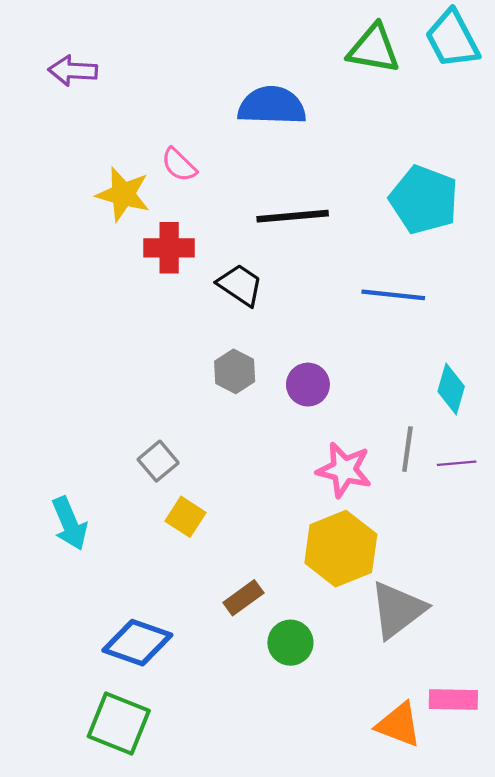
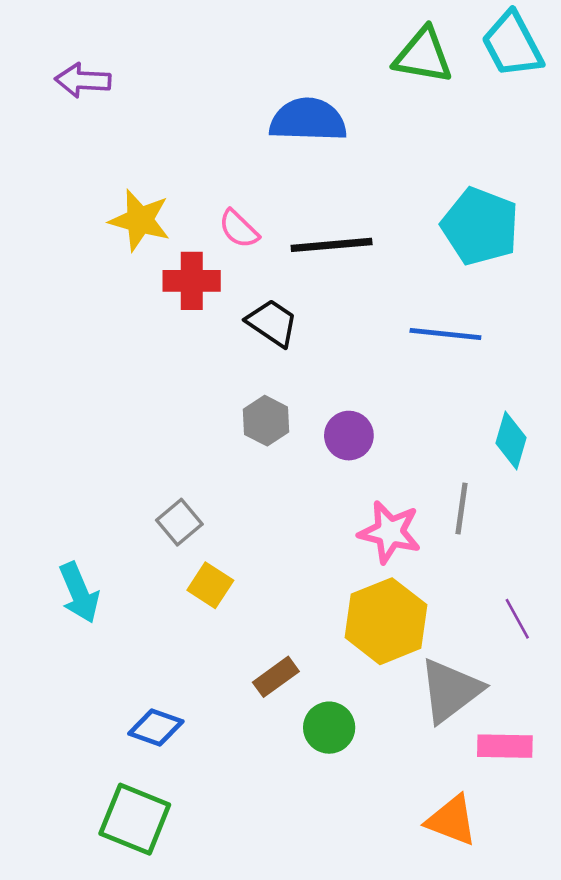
pink semicircle: (179, 165) -> (239, 229), moved
purple line: (457, 463) -> (517, 619), moved, turned 66
blue diamond: (137, 643) -> (156, 728), size x0.7
pink rectangle: (453, 699) -> (505, 746), moved

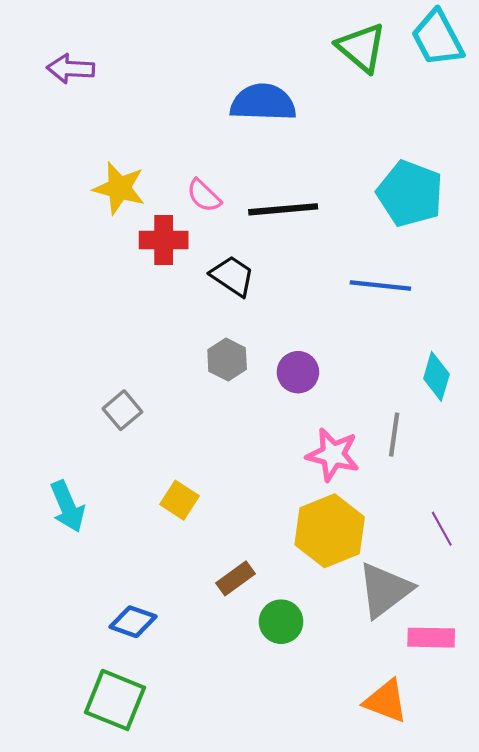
green triangle: (423, 56) -> (361, 48), turned 30
gray square: (179, 522) -> (122, 410), moved

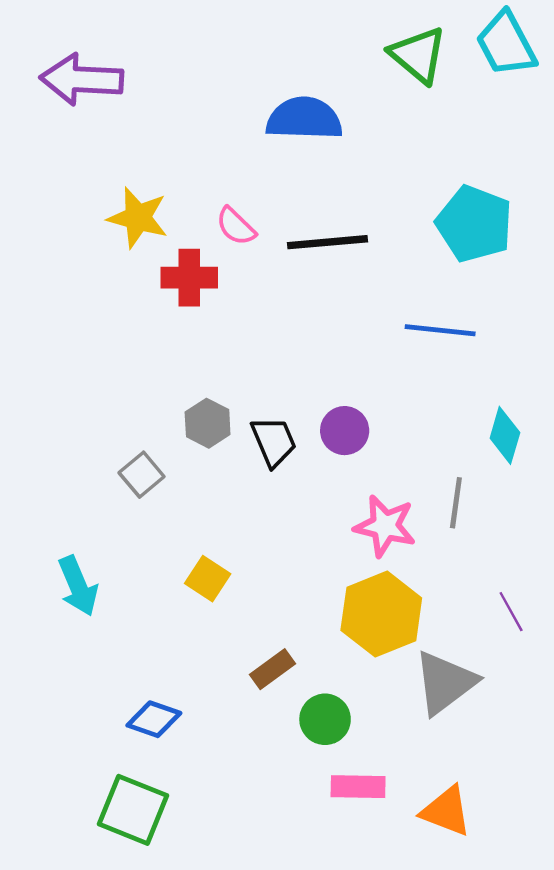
purple arrow: (71, 69) -> (82, 79), size x1.5
black trapezoid: (232, 276) -> (274, 442), moved, turned 33
gray hexagon: (227, 359) -> (208, 423), moved
pink rectangle: (431, 638) -> (358, 787), moved

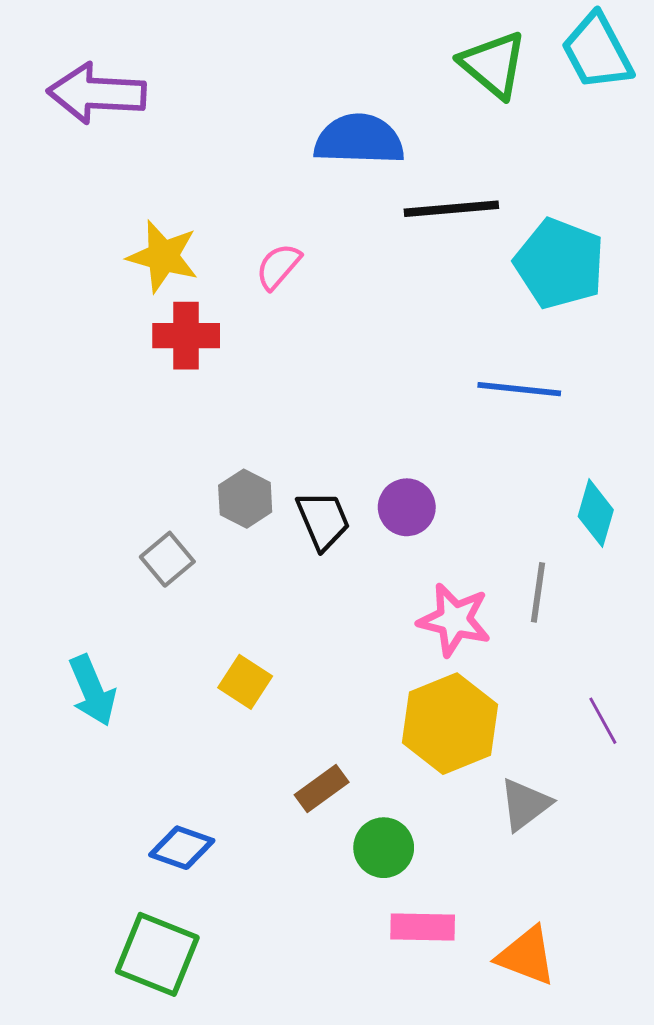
pink semicircle: (236, 226) -> (278, 266), turned 87
black line: (328, 242) -> (451, 209), moved
red cross: (189, 278) -> (186, 336), moved
gray triangle: (445, 683) -> (525, 804), size x0.7

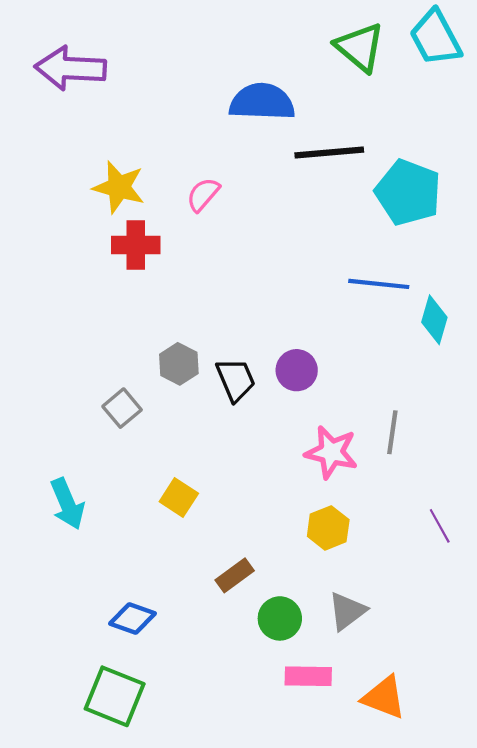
cyan diamond: (596, 513) -> (434, 320), moved
yellow hexagon: (450, 724) -> (328, 528), size x0.6
gray triangle: (525, 804) -> (347, 611), moved

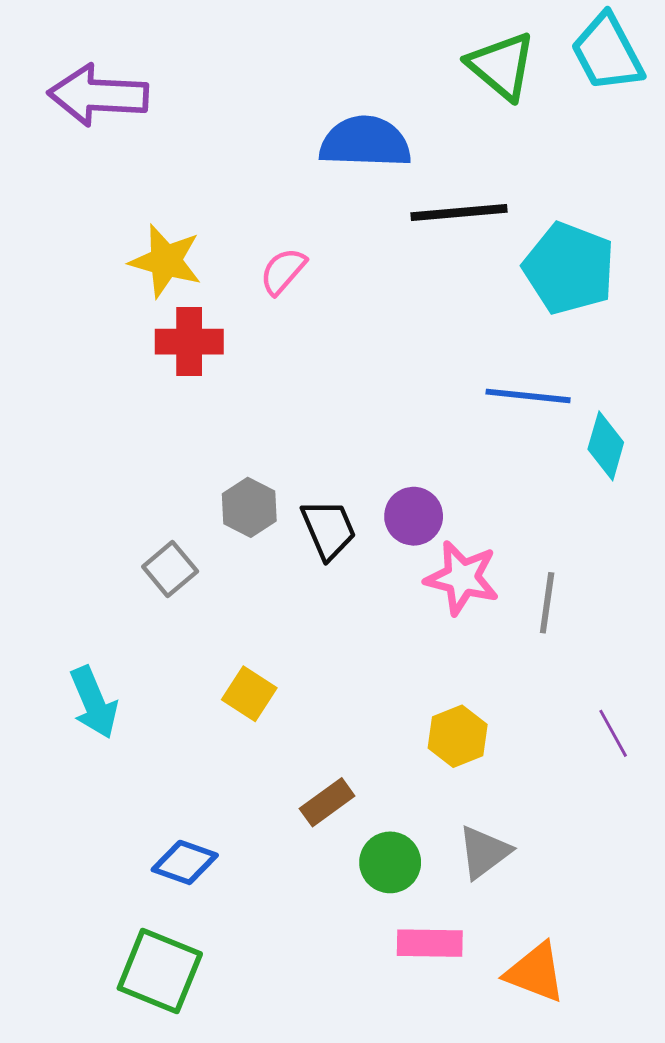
pink star: (331, 452) -> (462, 578), moved

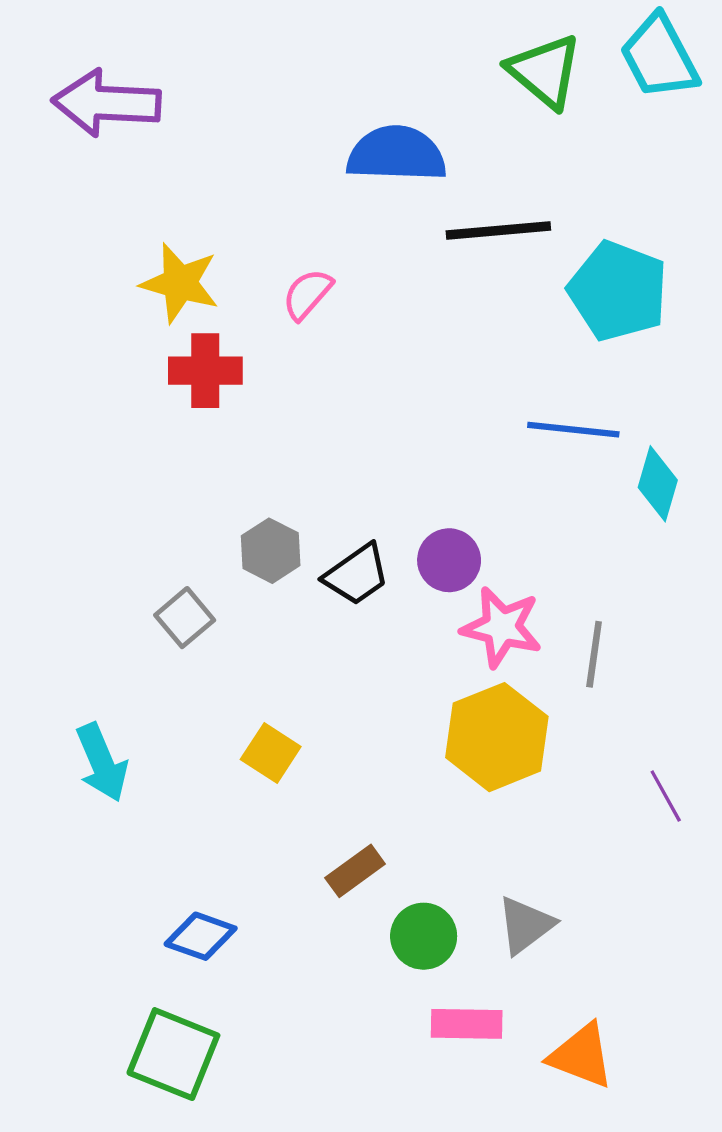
black trapezoid: (329, 529) -> (357, 575), turned 78
yellow hexagon: (458, 736) -> (497, 737), moved, size x1.6

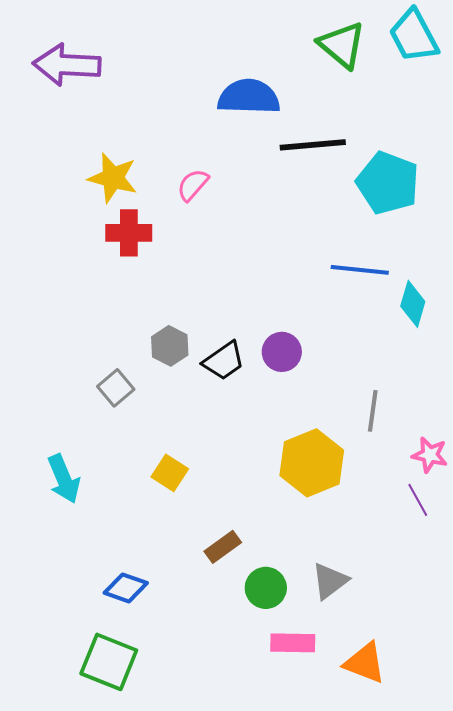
pink star: (502, 627) -> (430, 455), moved, size x0.7

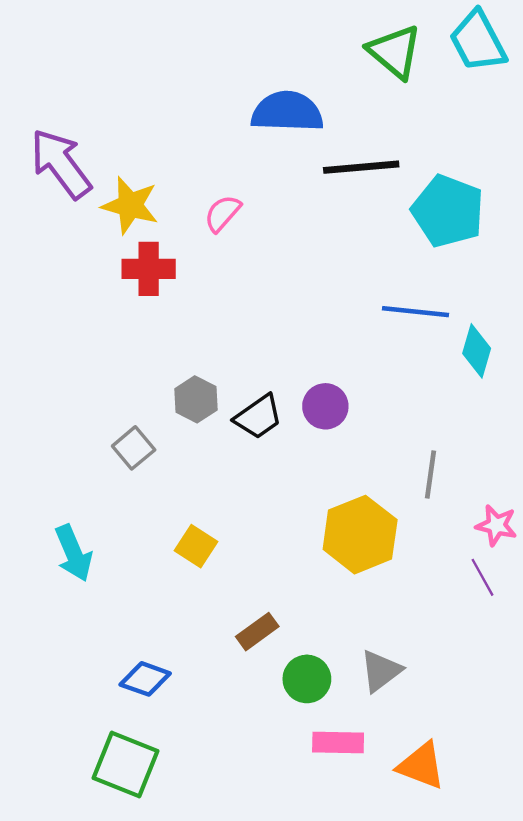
purple arrow: (67, 65) -> (61, 164), moved, turned 50

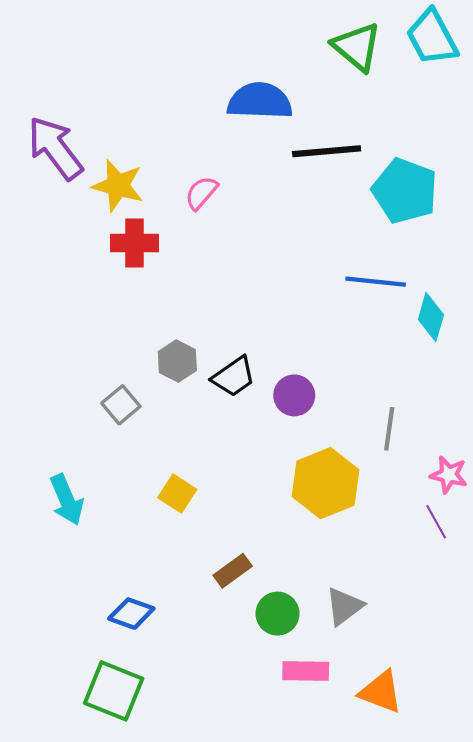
purple circle: (325, 406) -> (294, 395), moved

